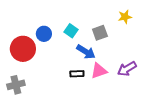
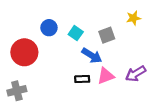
blue circle: (44, 34) -> (49, 28), moved

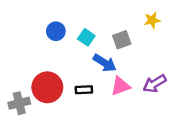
red circle: (24, 52) -> (47, 87), moved
black rectangle: (82, 79) -> (84, 90), moved

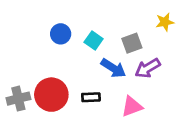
purple arrow: (155, 84) -> (148, 68), moved
pink triangle: (120, 86) -> (132, 106), moved
gray cross: (19, 103) -> (18, 99), moved

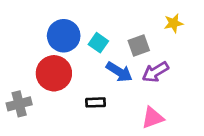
blue circle: (61, 34) -> (64, 36), size x1.5
red circle: (51, 95) -> (54, 73), moved
pink triangle: (132, 106) -> (153, 118), moved

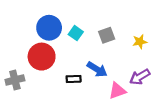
yellow star: (173, 23) -> (140, 42), moved
blue arrow: (119, 72) -> (97, 69), moved
purple arrow: (155, 72) -> (140, 77), moved

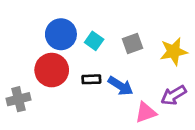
yellow star: (140, 42) -> (174, 51), size x1.5
black rectangle: (74, 79) -> (91, 79), moved

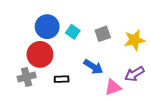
black rectangle: (91, 79) -> (62, 79), moved
gray cross: (19, 99) -> (27, 77), moved

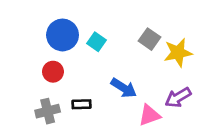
gray square: (103, 34) -> (149, 39), moved, turned -35
red circle: (40, 54) -> (53, 72), size x0.6
gray cross: (27, 77) -> (48, 111), moved

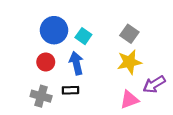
yellow star: (178, 53) -> (129, 62), moved
blue arrow: (124, 88) -> (76, 63), moved, turned -135
gray cross: (48, 111) -> (41, 96), turned 30

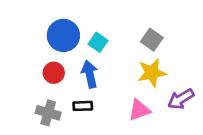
pink triangle: (129, 100) -> (139, 110), moved

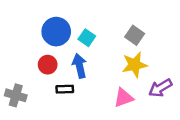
black rectangle: (83, 106) -> (65, 89), moved
gray cross: (48, 113) -> (16, 95), moved

